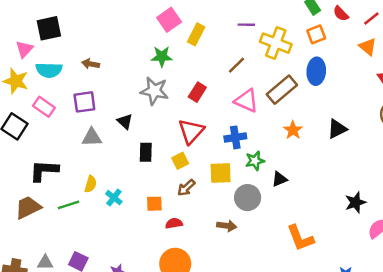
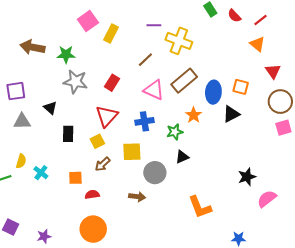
orange square: (316, 34) -> (241, 87), moved, turned 35
green star: (162, 57) -> (66, 54), moved
brown arrow: (91, 64) -> (33, 47), moved, size x1.6
blue ellipse: (316, 71) -> (213, 92), moved
green star: (255, 161) -> (175, 132), moved

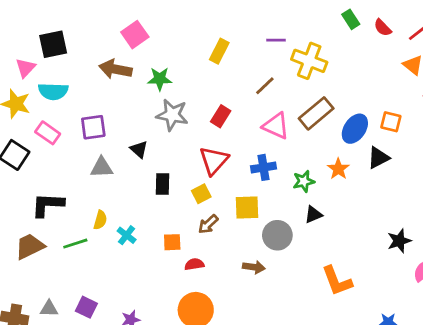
pink square: (88, 21) -> (135, 35), moved
blue ellipse: (213, 92) -> (355, 129), turned 30
orange star: (194, 115) -> (338, 169), moved

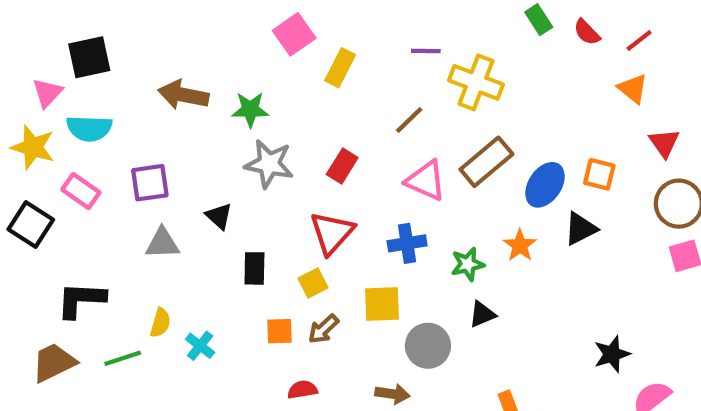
pink square: (135, 35) -> (294, 34), moved
orange square: (172, 242) -> (280, 331), moved

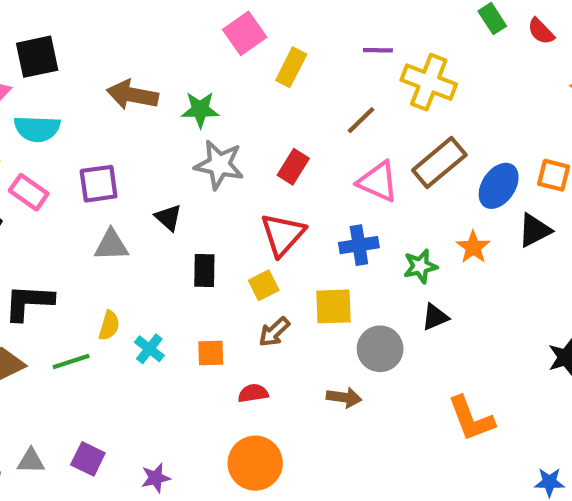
orange square: (280, 331) -> (211, 353), moved

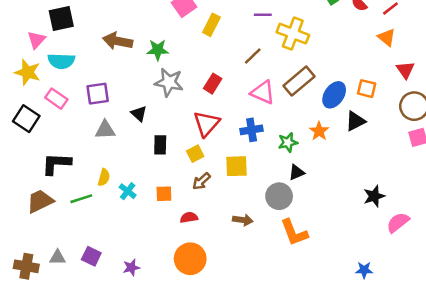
gray circle: (380, 349) -> (279, 196), moved
orange L-shape: (471, 419) -> (294, 232), moved

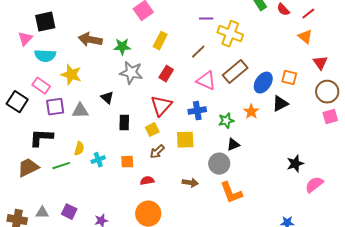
yellow rectangle: (211, 25) -> (160, 41), moved
yellow star: (28, 72) -> (71, 75), moved
purple square: (98, 94) -> (55, 107), moved
cyan cross: (128, 191) -> (98, 160), turned 32

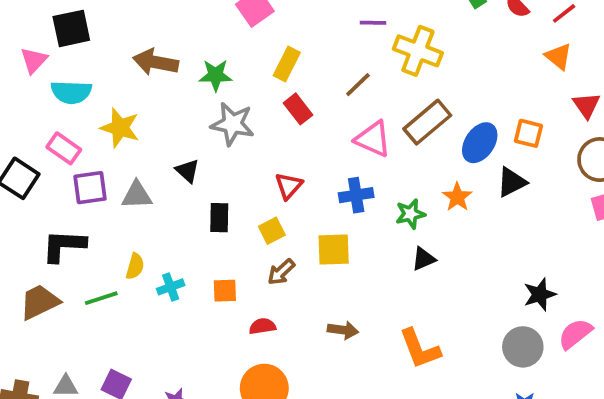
red rectangle: (166, 74) -> (298, 109), moved, turned -70
red triangle: (161, 106) -> (289, 186), size x0.7
gray circle: (219, 164) -> (523, 347), moved

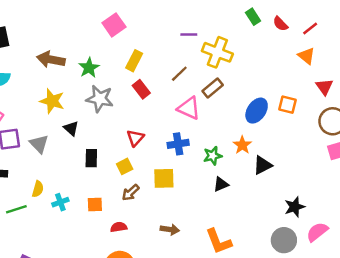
green star: (216, 75) -> (89, 68), turned -30
brown rectangle: (427, 122) -> (213, 88), moved, size x0.7
yellow star: (120, 128) -> (52, 101), moved
black triangle: (512, 182) -> (263, 165), moved
gray triangle: (137, 195) -> (39, 144), turned 48

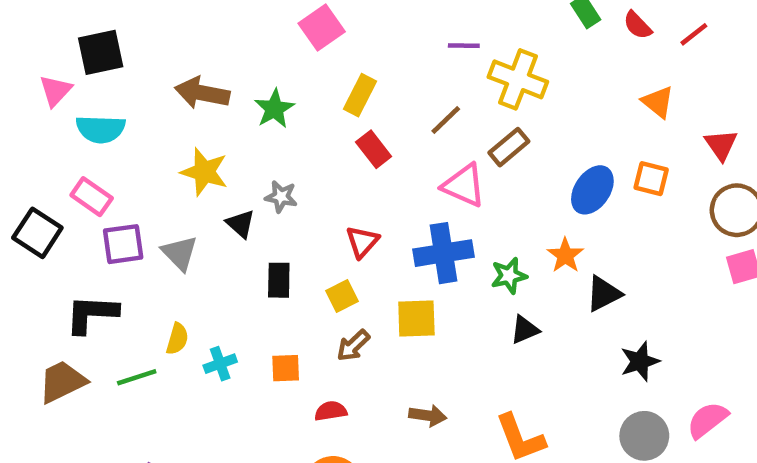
orange triangle: (307, 56) -> (658, 102), moved
gray star: (100, 99) -> (281, 197), moved, size x0.6
blue cross: (178, 144) -> (443, 253), size x1.4
black star: (295, 207) -> (640, 361), moved

